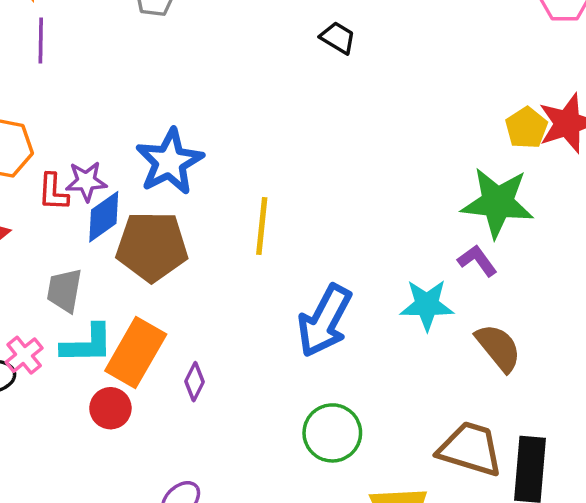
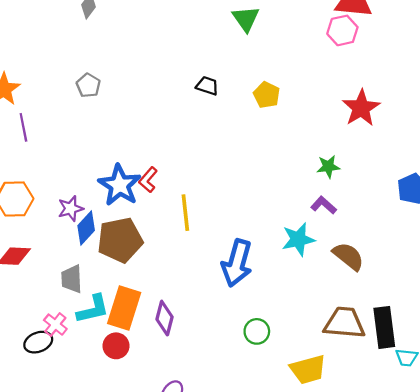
yellow pentagon: (526, 128) -> (267, 95), moved
red L-shape: (53, 192) -> (148, 180), moved, turned 50
green star: (497, 203) -> (328, 167), size x0.5
purple diamond: (194, 382) -> (165, 318), size x1.4
green circle: (332, 433) -> (257, 331), size x0.7

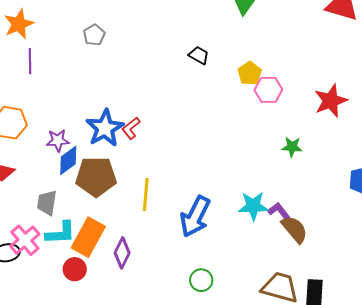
pink hexagon: (342, 30) -> (268, 90), moved
purple L-shape: (324, 205) -> (279, 211), moved
yellow line: (185, 213) -> (146, 195), moved
pink cross: (55, 325) -> (25, 240), size x1.4

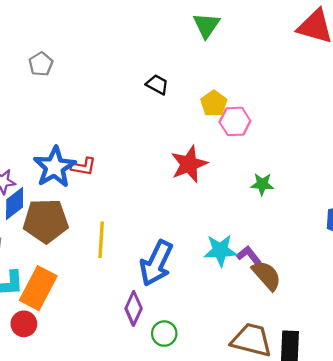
red star: (331, 101) -> (189, 164), moved
red L-shape: (131, 128) -> (83, 167), turned -130
purple diamond: (122, 253) -> (134, 308), moved

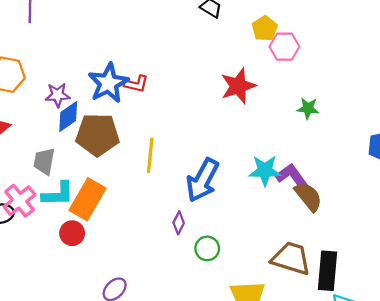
purple L-shape: (249, 255) -> (292, 177), size x1.4
purple diamond: (134, 308) -> (179, 223), size x0.7

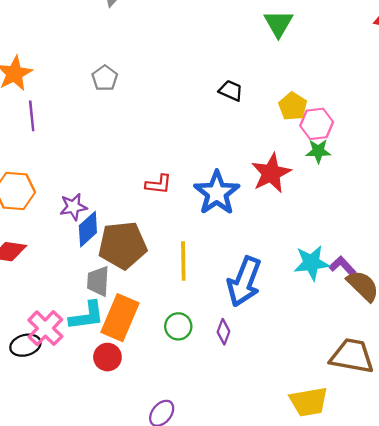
blue star: (108, 83) -> (217, 193), moved
green star: (308, 108) -> (318, 151), moved
gray trapezoid: (44, 161) -> (98, 281), moved
purple L-shape: (292, 177) -> (342, 266), size x0.7
green circle: (207, 248) -> (178, 326), moved

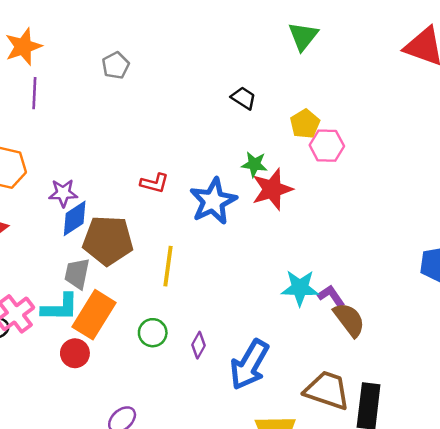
green star: (318, 151) -> (254, 164), moved
blue arrow: (244, 282) -> (249, 365), moved

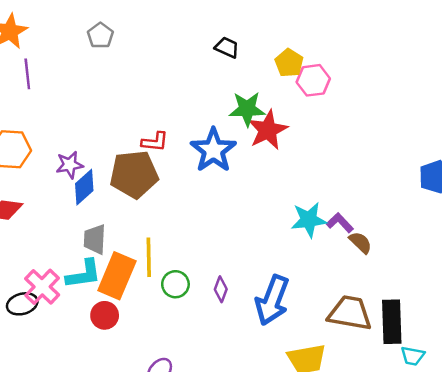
green star: (254, 164) -> (247, 109), size x1.4
brown pentagon: (108, 240) -> (134, 174), moved
yellow line: (168, 266) -> (149, 257), moved
brown semicircle: (349, 320) -> (360, 243), size x0.7

